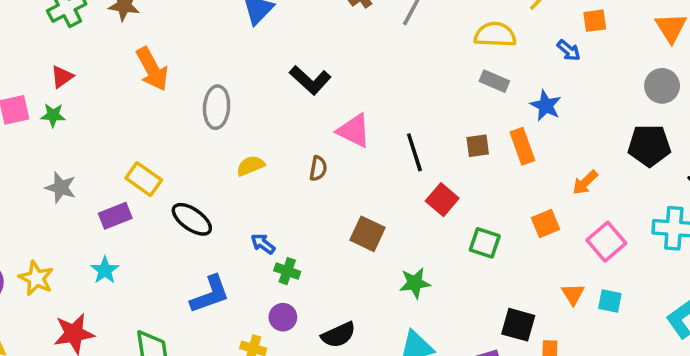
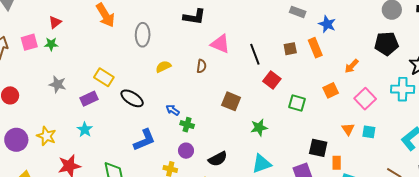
black L-shape: (310, 80) -> (194, 17), turned -30

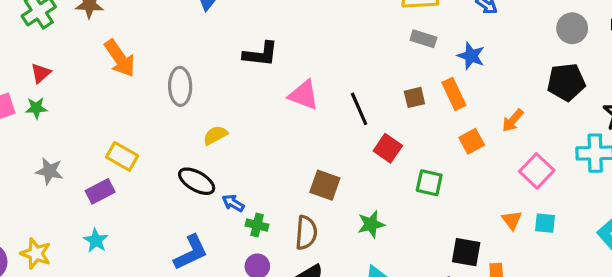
brown semicircle: (201, 66) -> (306, 233), moved, size x1.5
orange square: (331, 90) -> (472, 141), moved
black ellipse: (132, 98) -> (197, 181), moved

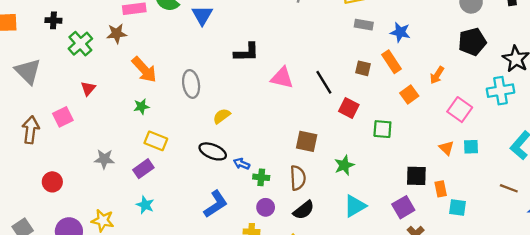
brown square: (414, 97) -> (363, 68), turned 35
green star: (36, 108) -> (141, 107), moved

